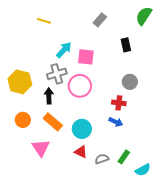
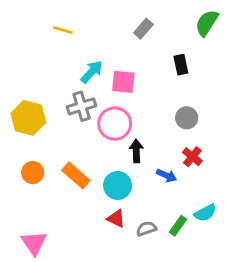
black arrow: (49, 96) -> (136, 151), moved
red cross: (119, 103) -> (192, 157), moved, turned 32
pink triangle: (41, 148) -> (34, 243), moved
cyan semicircle: (143, 170) -> (205, 213), moved

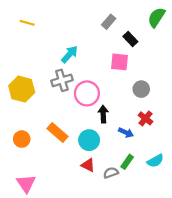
yellow line: (63, 30) -> (27, 23), moved
black rectangle: (181, 65) -> (130, 39), moved, turned -32
pink square: (123, 82) -> (119, 62), moved
orange circle: (33, 173) -> (22, 139), moved
green rectangle: (178, 226) -> (127, 162), moved

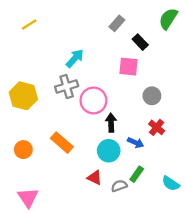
yellow line: (27, 23) -> (29, 25), turned -48
cyan circle: (89, 140) -> (109, 151), moved
cyan semicircle: (155, 161) -> (171, 183), moved, turned 63

